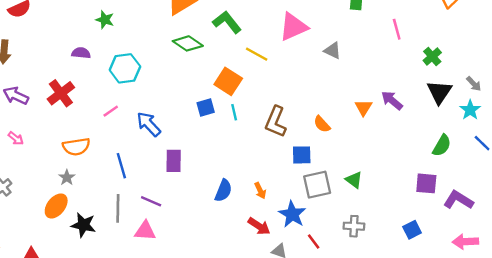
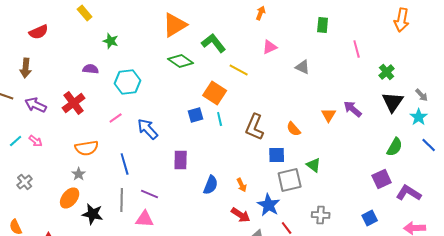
pink triangle: (293, 27) -> (270, 47), size x0.6
purple rectangle: (174, 161) -> (181, 160), moved
green triangle: (354, 180) -> (314, 165), moved
purple square: (426, 183) -> (382, 179), turned -30

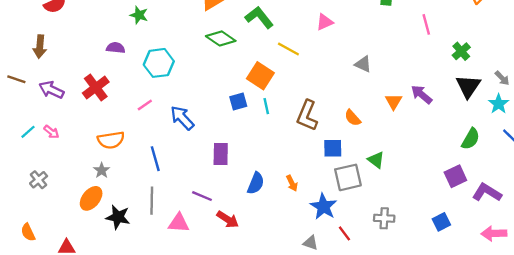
gray triangle: (303, 67) -> (363, 64), moved
purple line: (150, 194) -> (202, 196), moved
red arrow: (241, 215) -> (228, 219), moved

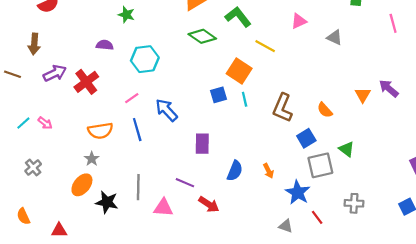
gray triangle: (363, 64) -> (335, 37), moved
purple arrow: (51, 90) -> (55, 73), moved, turned 130
blue square: (333, 148) -> (306, 138), turned -30
blue line: (155, 159) -> (137, 130), moved

